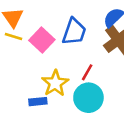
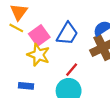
yellow star: (55, 83) -> (39, 55), moved, turned -30

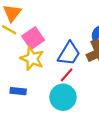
blue trapezoid: (67, 34) -> (69, 54), moved

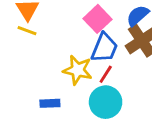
pink square: (33, 38) -> (97, 19), moved
yellow star: (32, 58) -> (78, 70), moved

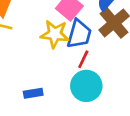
yellow star: (78, 70) -> (55, 34), moved

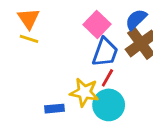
yellow star: (55, 34) -> (84, 92), moved

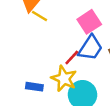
yellow line: (29, 39) -> (40, 16), moved
red line: (107, 78) -> (72, 58), moved

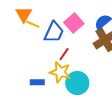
blue trapezoid: (90, 48) -> (54, 32), moved

